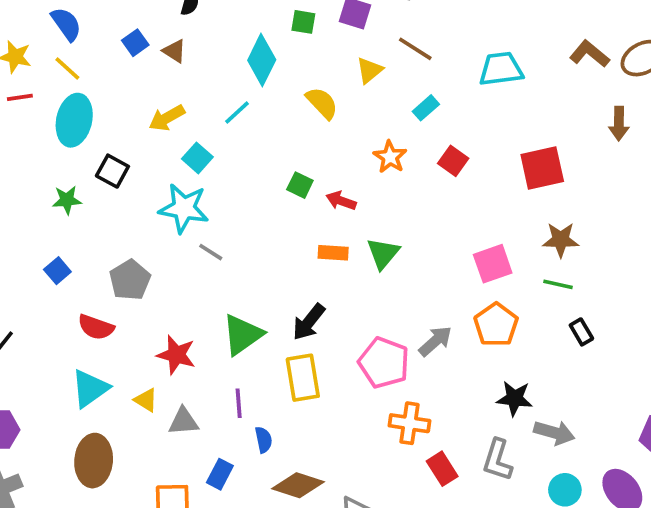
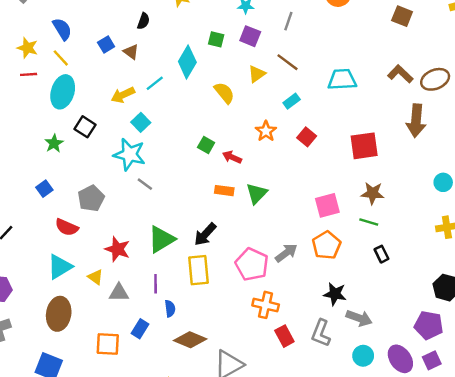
cyan line: (237, 112) -> (155, 83), moved
brown arrow: (619, 124) -> (416, 121), size x1.5
green star: (67, 200) -> (54, 143), turned -30

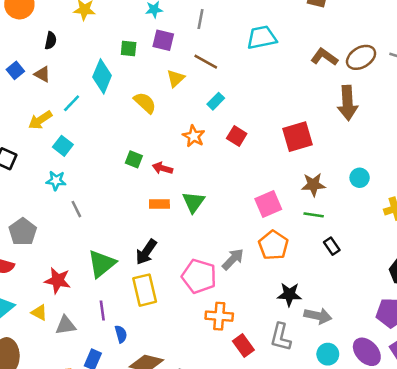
cyan trapezoid: (342, 79) -> (262, 37), moved
cyan star: (129, 154) -> (56, 181), size x0.6
cyan circle: (443, 182) -> (360, 178), moved
gray line: (145, 184) -> (76, 209), turned 35

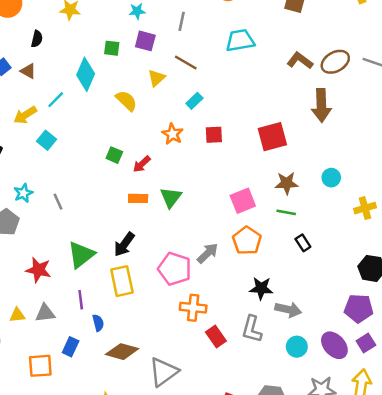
red square: (237, 136) -> (214, 135), turned -36
red arrow: (162, 168) -> (142, 164), turned -60
cyan star: (56, 181) -> (23, 193), moved, turned -30
yellow triangle: (39, 313) -> (17, 315), moved, turned -35

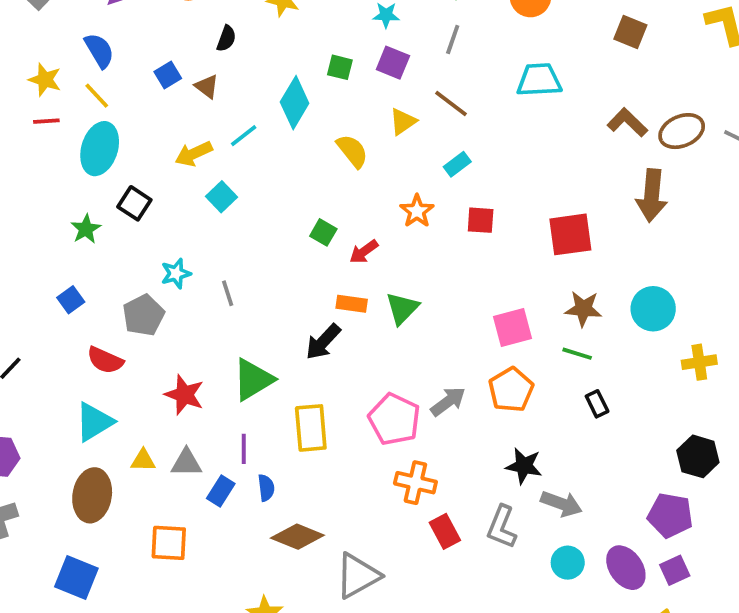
cyan circle: (331, 178) -> (653, 309), size x1.5
black arrow: (124, 244) -> (323, 342), moved
blue rectangle: (71, 347) -> (221, 491), moved

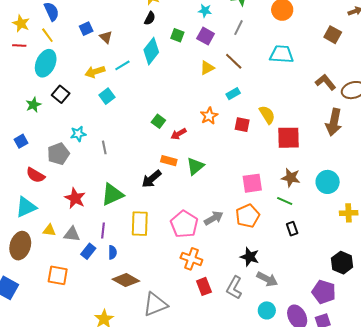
black semicircle: (226, 38) -> (150, 18), moved
yellow semicircle: (352, 151) -> (267, 115), moved

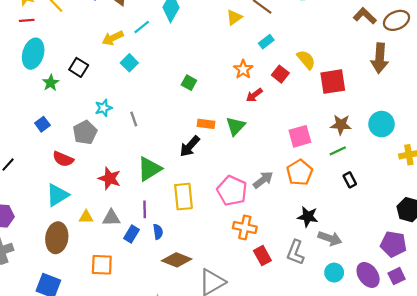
cyan ellipse: (46, 63) -> (33, 54), moved
red square: (242, 125) -> (280, 74), turned 35
red arrow: (179, 134) -> (254, 95), moved
green line: (285, 201) -> (338, 151), turned -42

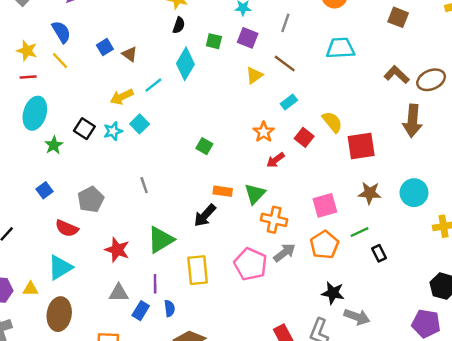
cyan star: (103, 108) -> (113, 131), moved
green line: (338, 151) -> (360, 232), moved
yellow triangle: (86, 217) -> (30, 289), moved
orange cross: (245, 227) -> (274, 220), moved

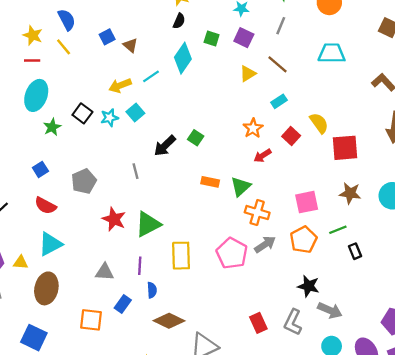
black arrow: (205, 215) -> (165, 146), moved
red semicircle: (67, 228) -> (45, 206), moved
red star: (117, 250) -> (114, 219), moved
blue rectangle: (141, 311) -> (123, 304), moved

